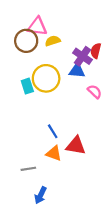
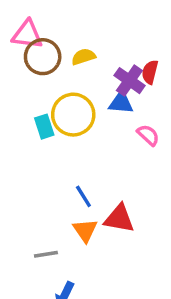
pink triangle: (37, 26) -> (27, 35), moved
orange triangle: (54, 153) -> (85, 230), turned 35

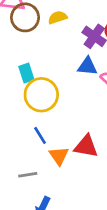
blue triangle: (121, 103) -> (87, 66), moved
yellow circle: (73, 115) -> (41, 95), moved
blue line: (83, 196) -> (40, 135), moved

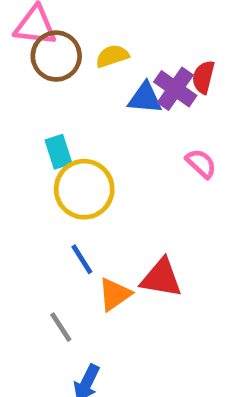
blue triangle: (87, 66) -> (145, 98), moved
orange triangle: (59, 156) -> (115, 294), turned 30
gray line: (28, 175) -> (61, 327), turned 66

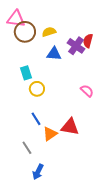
blue triangle: (145, 98) -> (54, 54), moved
pink semicircle: (201, 164) -> (87, 91), moved
yellow circle: (84, 189) -> (37, 89), size x0.6

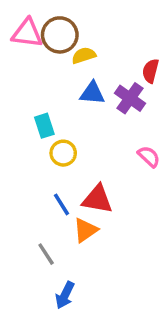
brown circle: (25, 32) -> (60, 35), moved
purple cross: (76, 46) -> (130, 98), moved
red triangle: (70, 127) -> (97, 199), moved

